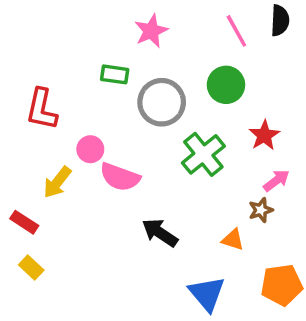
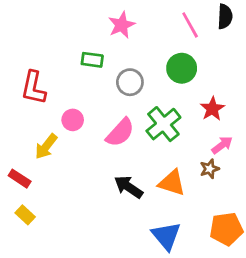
gray circle: (162, 102) -> (130, 82), size x0.7
pink semicircle: (120, 177) -> (120, 132), moved, turned -68
orange triangle: (233, 240) -> (172, 183), moved, size x1.5

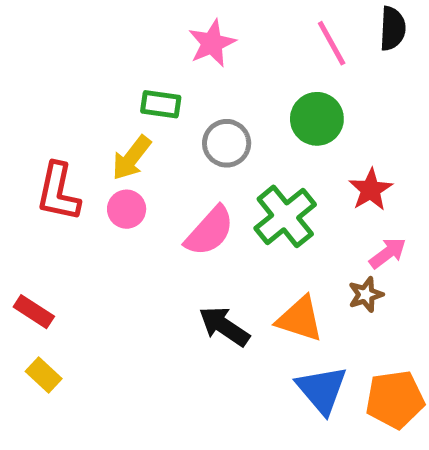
red L-shape: (34, 88) -> (58, 192), moved
yellow arrow: (46, 146) -> (131, 158), moved
blue triangle: (166, 236) -> (322, 390), moved

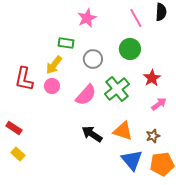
brown star: (366, 295) -> (153, 136), moved

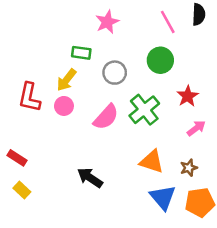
black arrow: (92, 134) -> (90, 178), moved

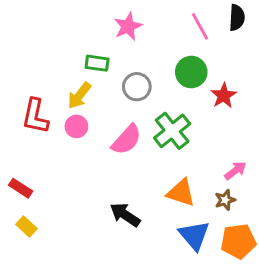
red star: (188, 96) -> (224, 96), moved
pink arrow: (196, 128) -> (235, 171), moved
black arrow: (90, 178) -> (125, 215), moved

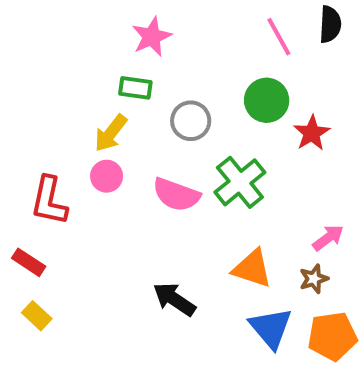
pink star: (128, 26) -> (152, 37), moved
red L-shape: (35, 116) -> (49, 201), moved
pink semicircle: (126, 140) -> (176, 195), turned 68

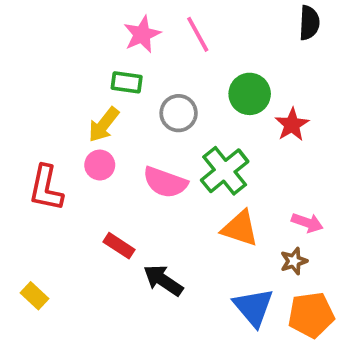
pink line: (279, 37) -> (198, 34), moved
pink arrow: (328, 238) -> (307, 223), turned 56
red rectangle: (29, 262) -> (119, 246), moved
orange triangle: (252, 268) -> (240, 228), moved

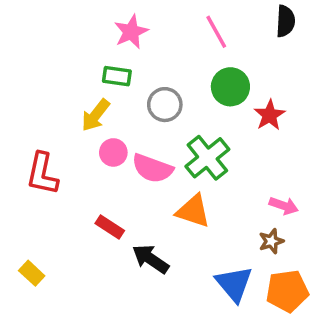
pink line: (198, 34) -> (216, 32), moved
pink circle: (100, 165) -> (113, 152), moved
orange triangle: (240, 228) -> (193, 211), moved

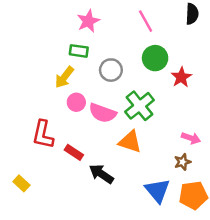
red L-shape: (42, 174) -> (43, 134), moved

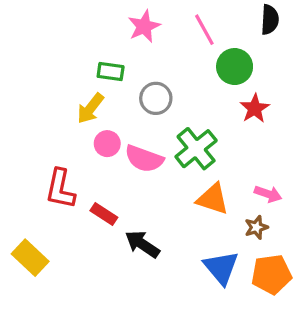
pink star: (88, 21) -> (144, 26), moved
green circle: (155, 58) -> (235, 67), moved
orange triangle: (130, 142) -> (213, 199), moved
yellow rectangle: (21, 183) -> (30, 258), size x1.5

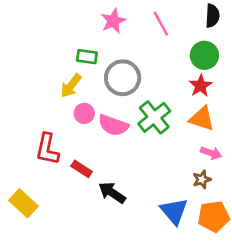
green circle: (235, 67) -> (204, 55), moved
gray circle: (156, 98) -> (123, 78), size x1.4
orange triangle: (213, 199) -> (202, 119), moved

